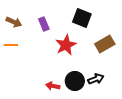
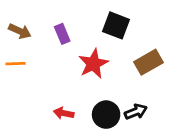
red arrow: (53, 86) -> (64, 113), moved

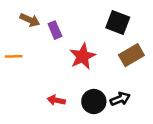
black square: (116, 25) -> (118, 23), moved
brown arrow: (20, 31) -> (30, 20), moved

